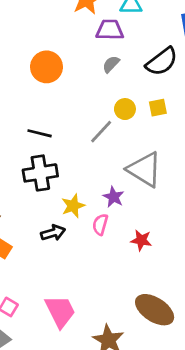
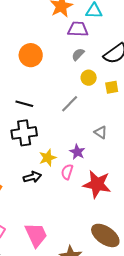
yellow circle: (125, 109) -> (89, 78), moved
gray triangle: (144, 169) -> (101, 132), size x0.5
red star: (141, 240) -> (97, 184), size x1.8

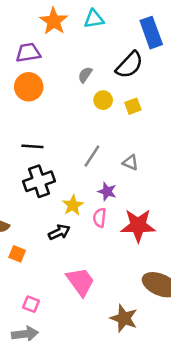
purple trapezoid: (78, 29) -> (28, 53), moved
gray line: (70, 104) -> (92, 156), moved
pink trapezoid: (36, 235) -> (80, 282), moved

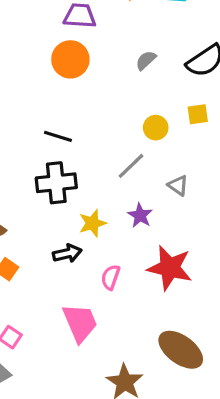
yellow circle: (103, 100) -> (156, 128), moved
pink semicircle: (100, 218) -> (111, 277), moved

